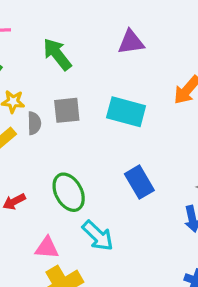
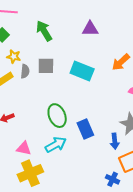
blue rectangle: (139, 182) -> (85, 129), moved
green ellipse: (69, 192) -> (57, 116), moved
cyan arrow: (98, 236) -> (56, 145), turned -80

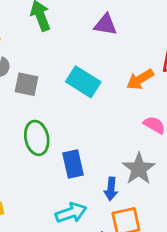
gray square: (46, 66) -> (27, 84), moved
cyan arrow: (56, 145) -> (71, 213), moved

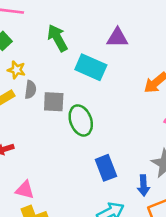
cyan rectangle: (83, 82) -> (91, 67), moved
green ellipse: (37, 138) -> (81, 120), moved

